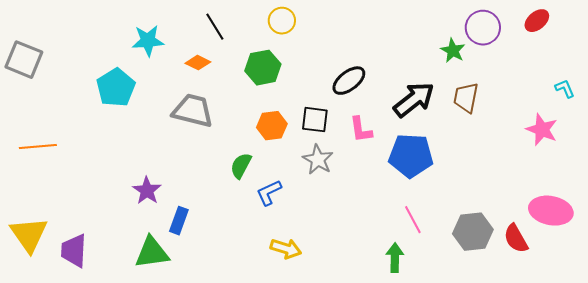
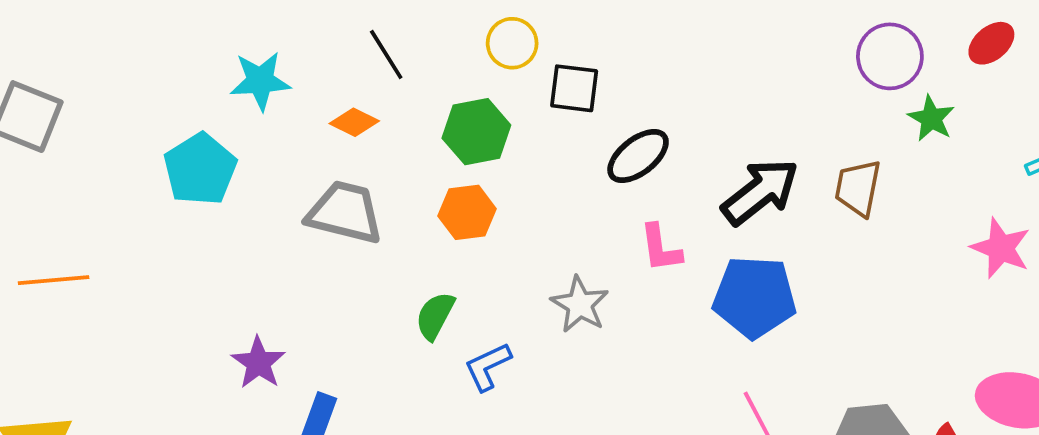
green star: (453, 51) -> (931, 118), moved
black square: (315, 120) -> (574, 88), moved
orange hexagon: (272, 126) -> (467, 212), moved

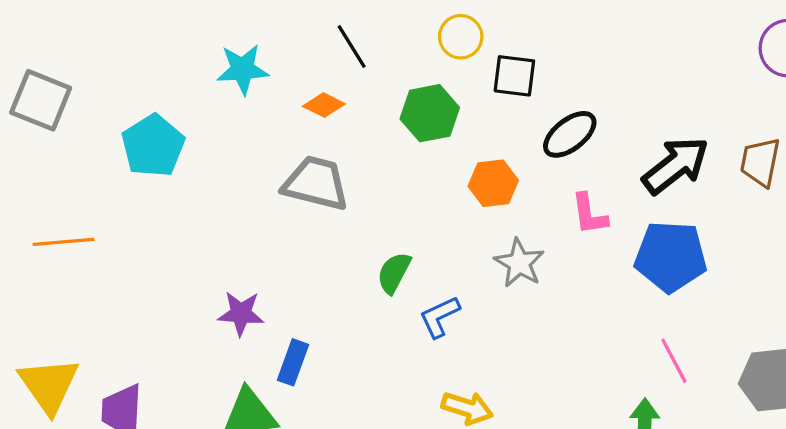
cyan pentagon: (200, 169) -> (153, 146), moved
orange hexagon: (467, 212) -> (493, 183), moved
purple star: (258, 363) -> (241, 313), turned -30

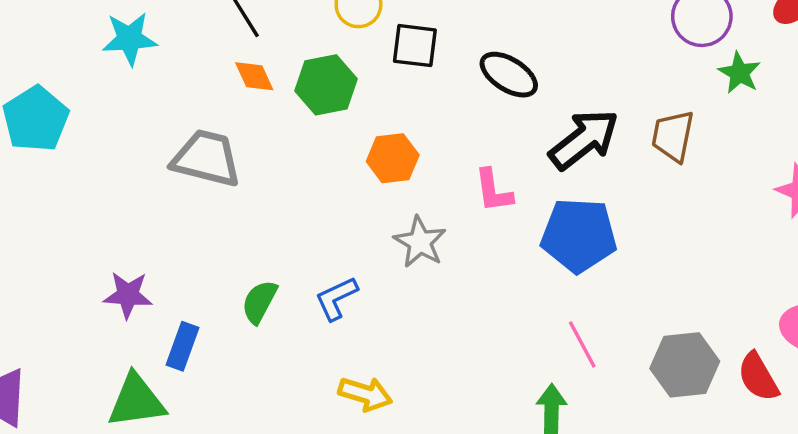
orange diamond: (324, 105) -> (254, 76), moved, turned 39
black ellipse: (570, 134) -> (509, 75), moved, turned 70
green semicircle: (394, 273) -> (259, 302), moved

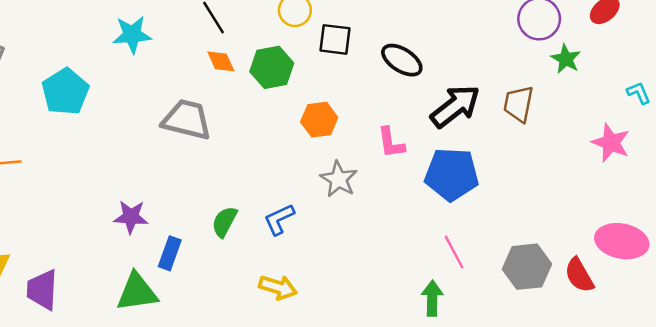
yellow arrow: (365, 394) -> (278, 287), moved

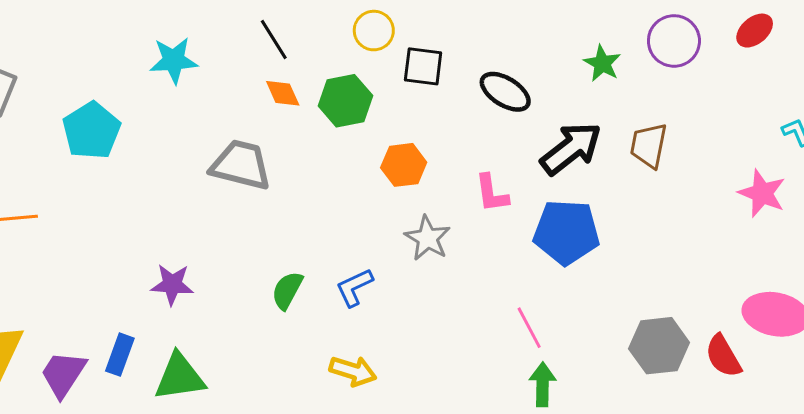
green star: (566, 59) -> (602, 63), moved
pink line: (454, 252) -> (529, 328), moved
blue rectangle: (170, 253) -> (120, 355), moved
purple trapezoid: (42, 290) -> (63, 374), turned 30

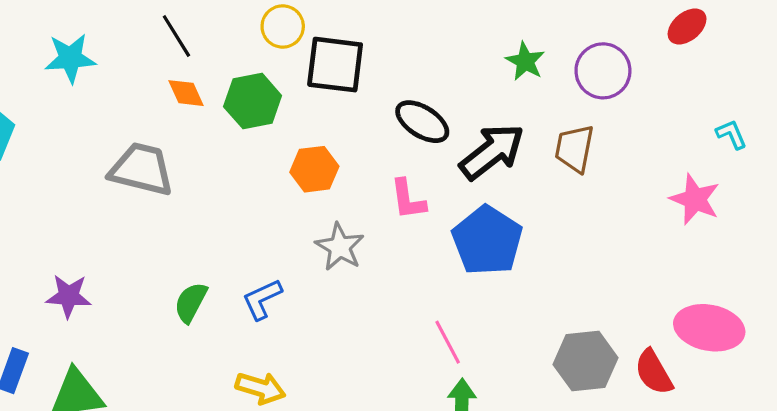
purple circle: (674, 41) -> (603, 71), moved
black square: (423, 66) -> (335, 65), size x1.4
black ellipse: (505, 92) -> (422, 122), moved
blue pentagon: (566, 232) -> (487, 241), turned 30

